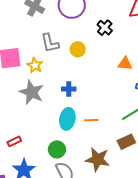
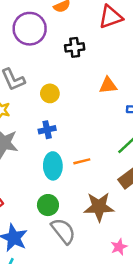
black cross: (105, 28) -> (75, 47), turned -35
yellow circle: (78, 49) -> (50, 93), moved

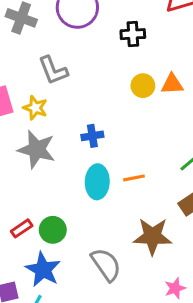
yellow circle: (50, 93) -> (143, 86), moved
green circle: (48, 205) -> (53, 230), moved

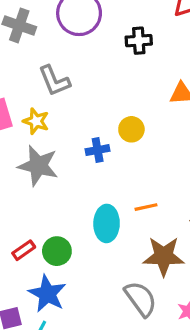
yellow circle: (143, 86) -> (131, 129), moved
orange line: (134, 178) -> (146, 207), moved
cyan ellipse: (97, 182) -> (107, 223), moved
gray semicircle: (106, 264) -> (141, 299), moved

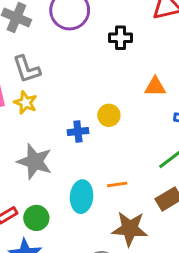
gray L-shape: (54, 81) -> (27, 69), moved
gray star: (38, 166) -> (35, 162), moved

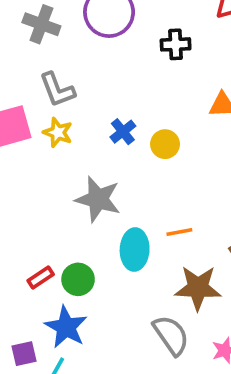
blue cross: (78, 132) -> (123, 132), moved, turned -30
gray star: (35, 162) -> (98, 199), moved

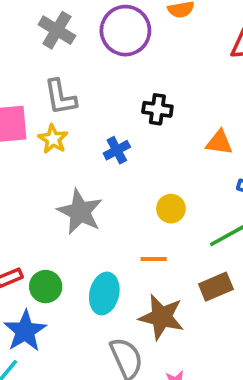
black cross: (176, 44) -> (157, 109), moved
yellow circle: (165, 144) -> (171, 209), moved
cyan ellipse: (135, 250) -> (104, 294), moved

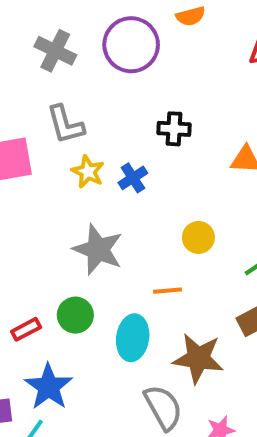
yellow star: (53, 139) -> (88, 172), moved
orange line: (154, 259) -> (168, 291), moved
green circle: (46, 287) -> (75, 315), moved

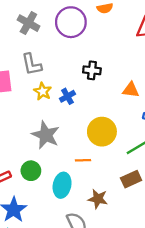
yellow circle: (198, 237) -> (102, 132), size x1.6
brown star: (198, 358) -> (98, 199), size x0.7

